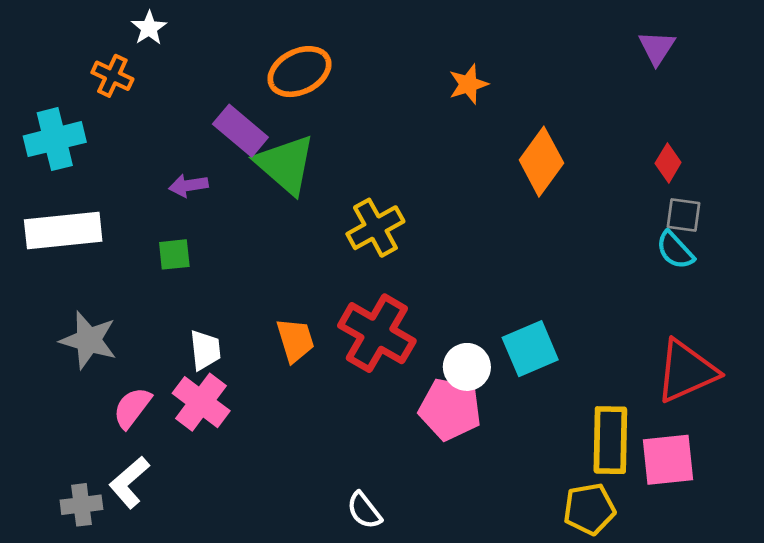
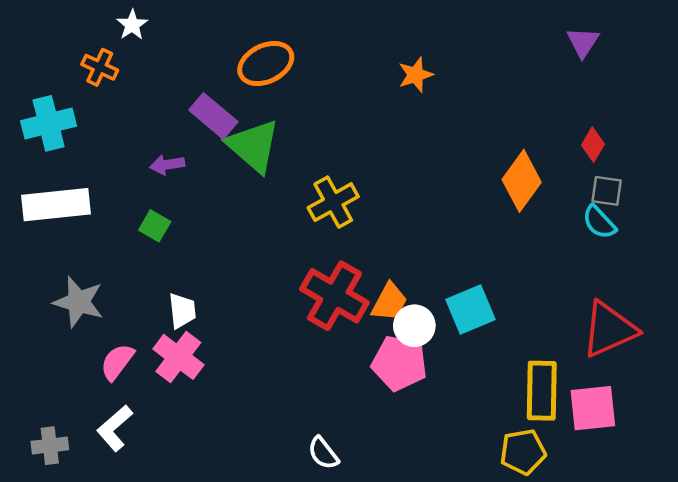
orange diamond: (541, 162) -> (522, 181), moved
green square: (174, 254) -> (155, 226), turned 36
orange trapezoid: (295, 340) -> (389, 302), moved, turned 45
gray cross: (81, 505) -> (50, 446), moved

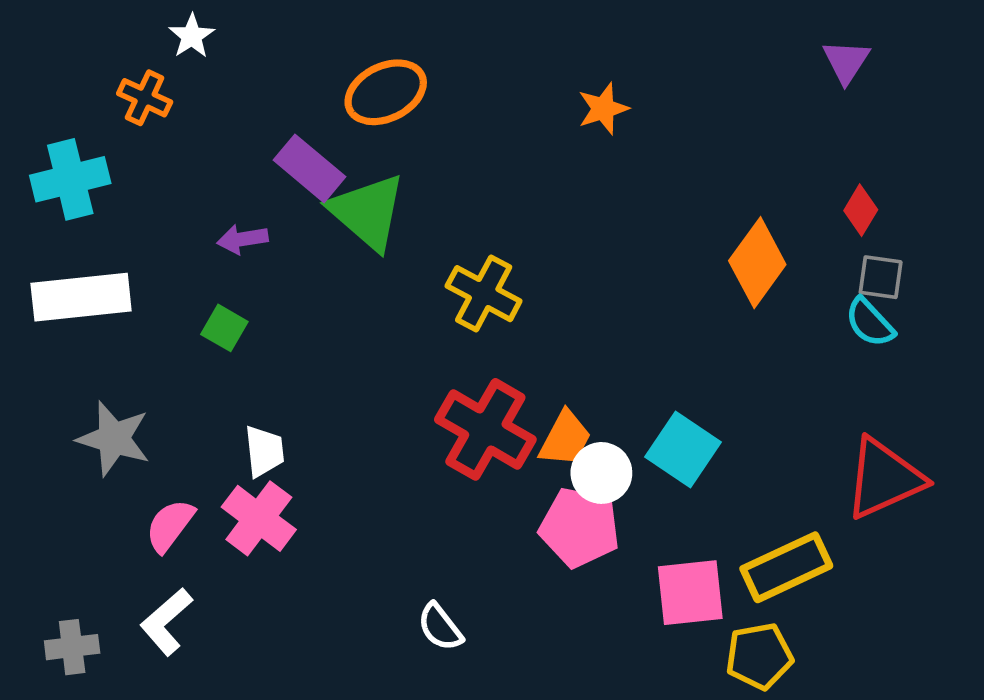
yellow cross: (333, 202) -> (484, 294), turned -33
cyan square: (471, 309) -> (683, 449), turned -33
yellow rectangle: (542, 391) -> (786, 567), turned 64
pink square: (593, 408) -> (690, 593), moved
white semicircle: (323, 453) -> (440, 627), moved

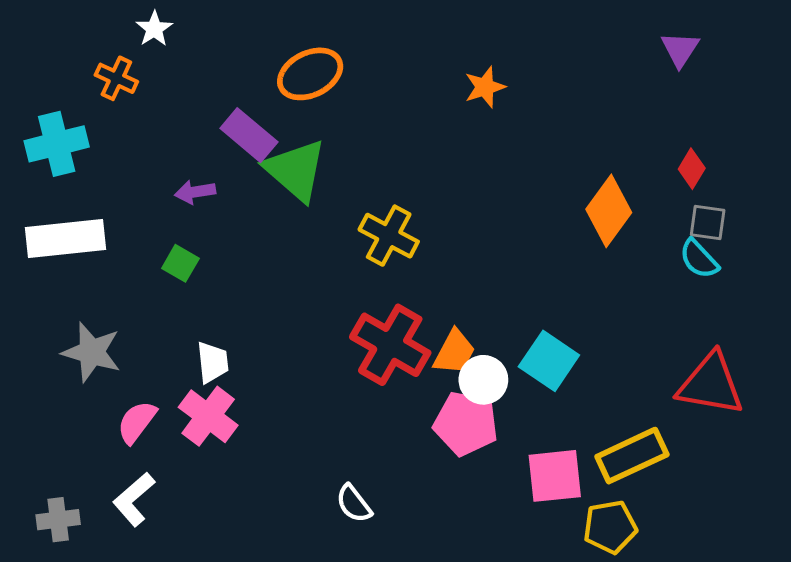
red triangle: (884, 478) -> (711, 384), turned 34

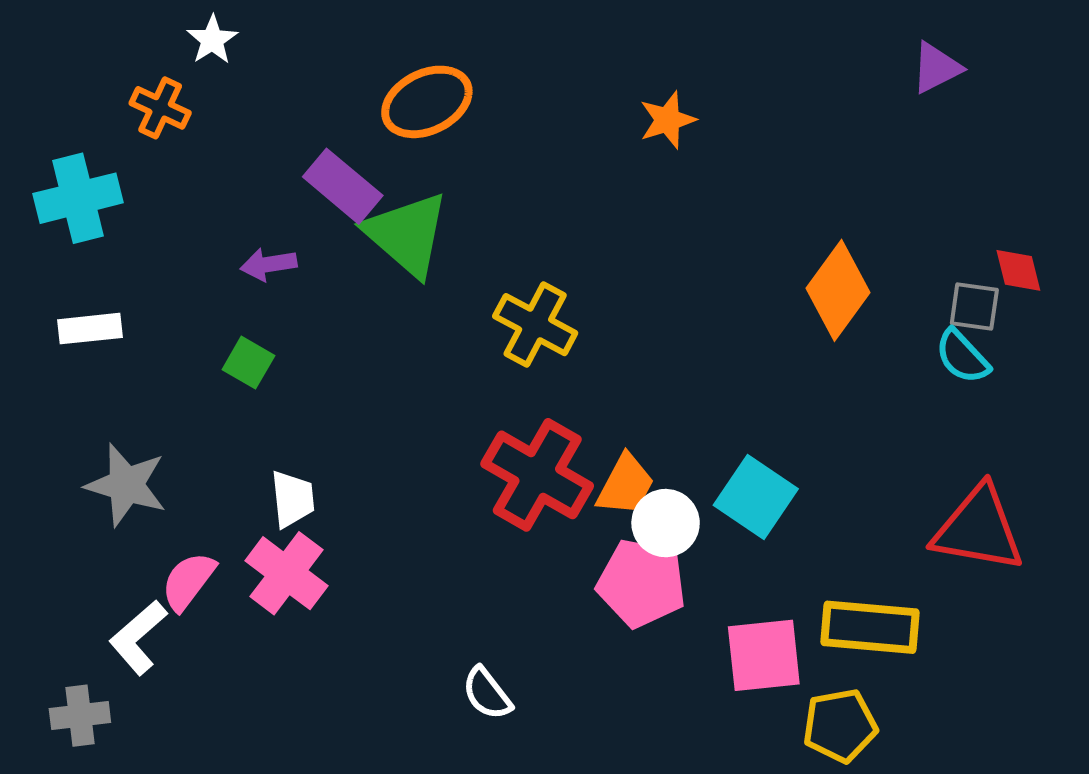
purple triangle: (680, 49) -> (936, 68), turned 30
red diamond: (692, 169) -> (1018, 270), moved, turned -45
white rectangle: (65, 239) -> (90, 329), size x0.6
yellow rectangle: (632, 456) -> (870, 627), turned 30
white L-shape: (134, 499) -> (138, 637), moved

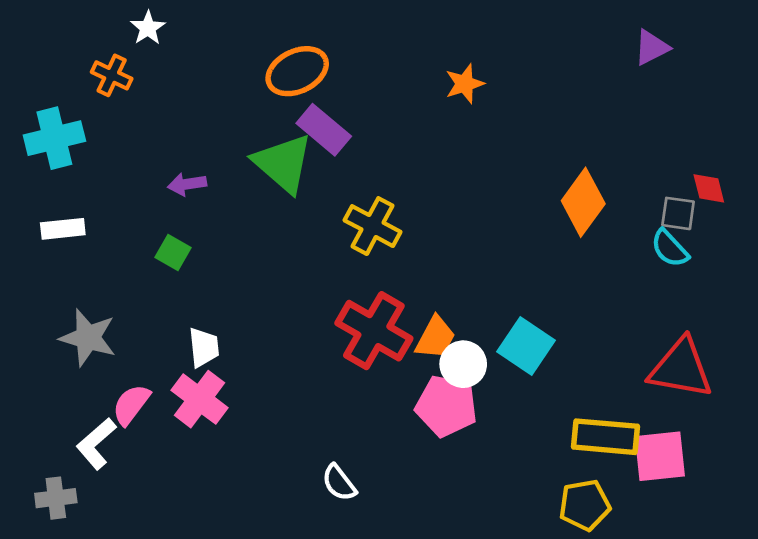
purple rectangle: (343, 186) -> (324, 130), moved
pink square: (764, 655) -> (660, 456), moved

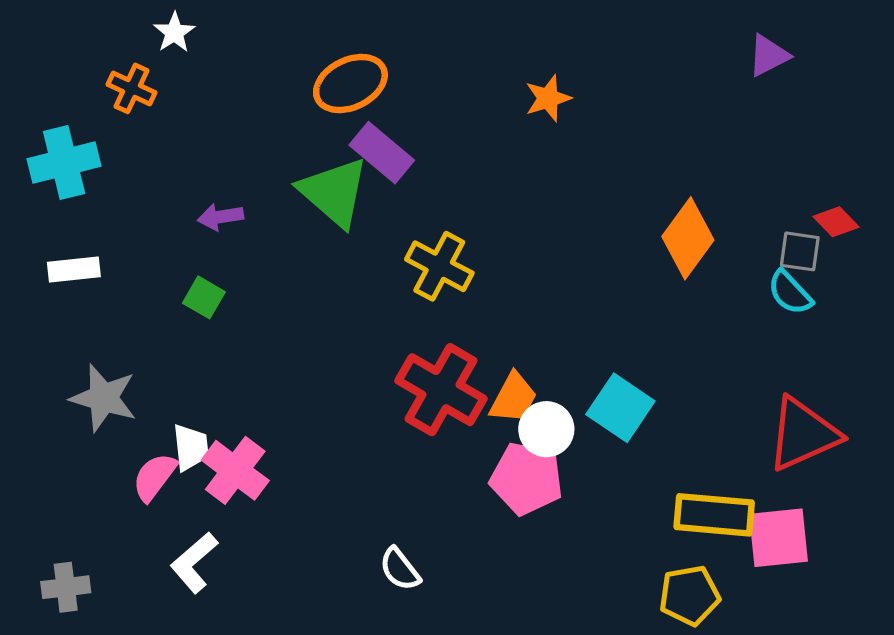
red diamond: (709, 188) -> (836, 222), turned -30
white trapezoid: (204, 347) -> (191, 447), moved
red triangle: (681, 368) -> (803, 434), turned -34
white L-shape: (96, 444) -> (194, 563), moved

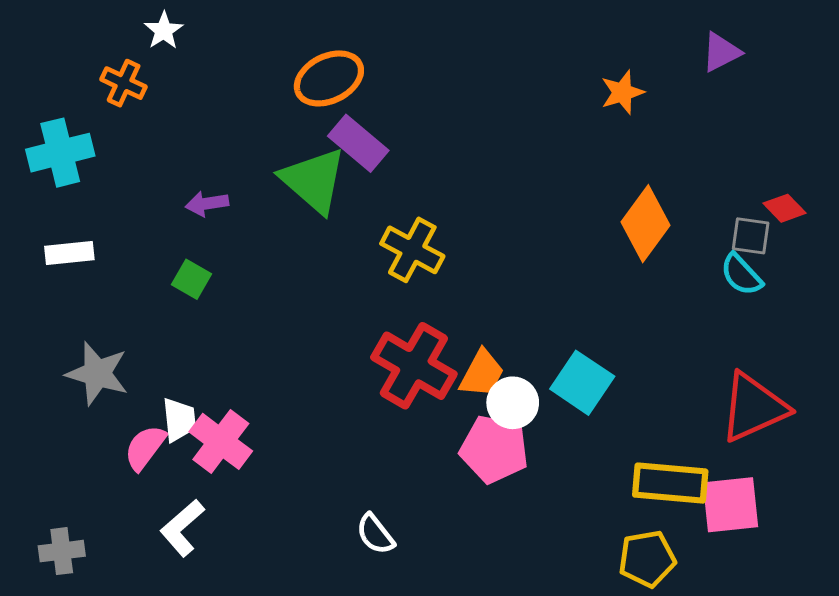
orange star: (548, 98) -> (622, 92), moved

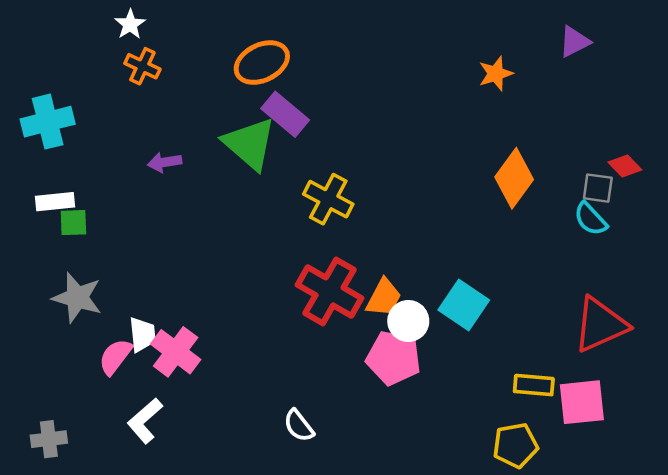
orange cross: (124, 83) -> (142, 66), moved
green square: (191, 279) -> (73, 223), moved, turned -32
yellow rectangle: (670, 483) -> (534, 385), size x0.7

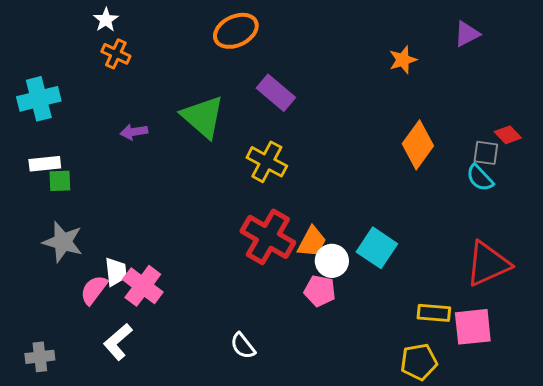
orange ellipse: (262, 63) -> (236, 31), moved
purple rectangle: (285, 114) -> (276, 93), moved
pink pentagon: (394, 358) -> (320, 291), size x0.7

